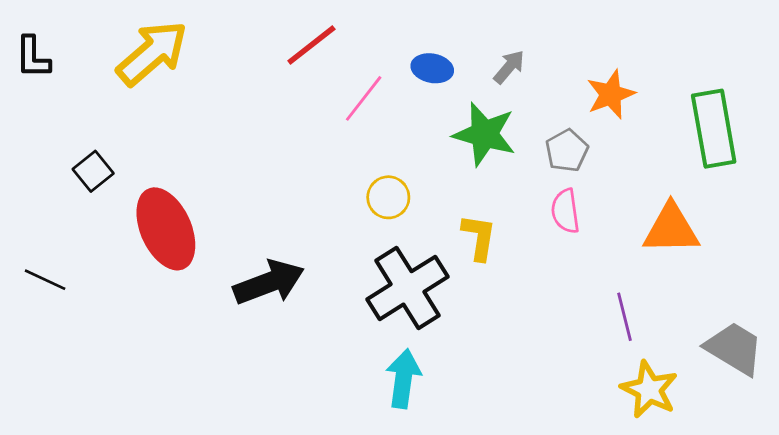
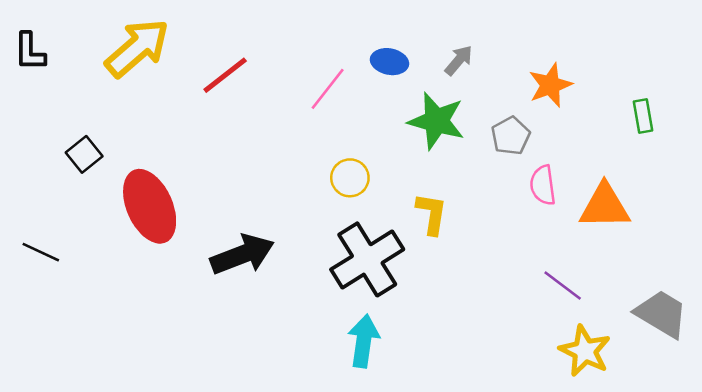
red line: (311, 45) -> (225, 75), moved
green rectangle: (714, 129) -> (643, 116), size x0.5
pink semicircle: (565, 211) -> (543, 185), moved
purple line: (624, 317) -> (563, 285), turned -39

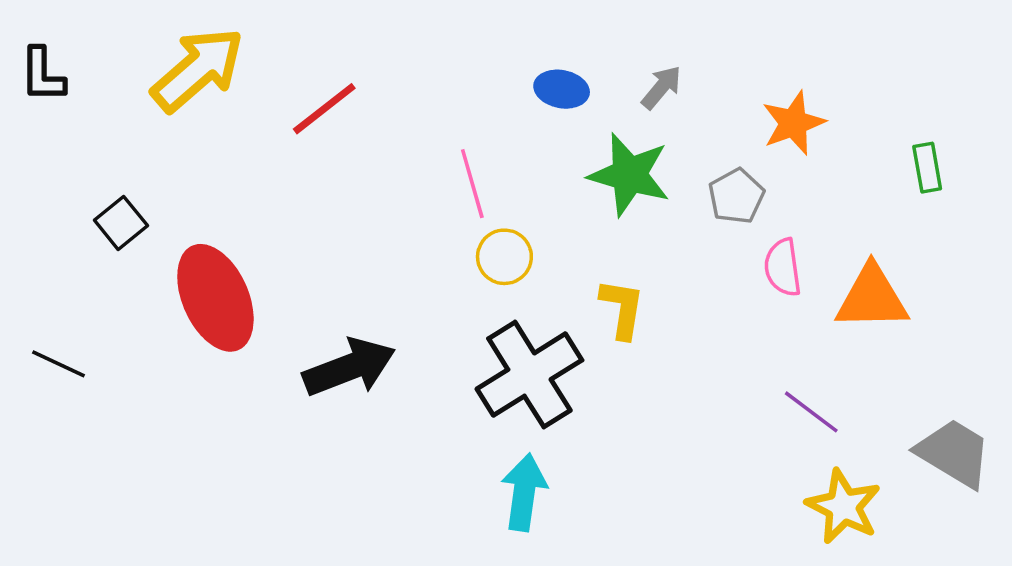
pink line: (328, 89) -> (472, 184), moved, turned -54

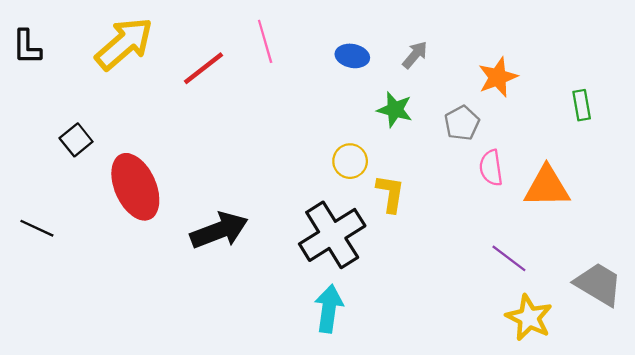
green star: (629, 175) -> (395, 110), size x0.7
pink line: (472, 184) -> (265, 41), moved
yellow circle: (504, 257) -> (350, 161), moved

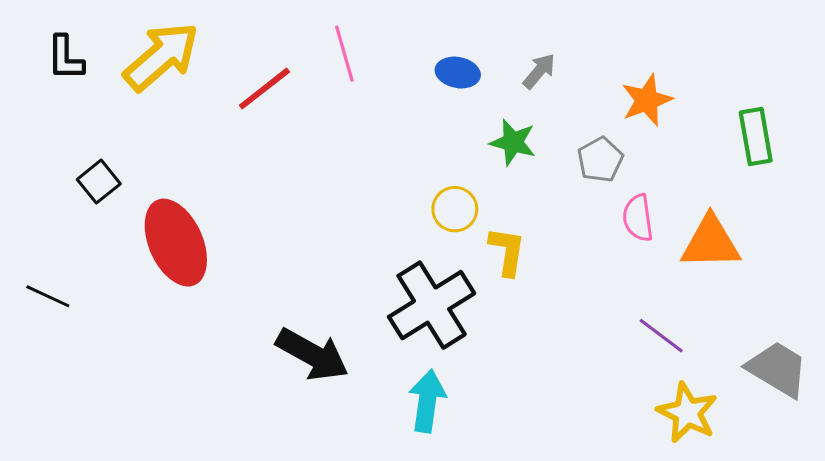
black L-shape: (27, 47) -> (65, 58), moved
green rectangle: (582, 105) -> (756, 136), size x1.4
black arrow: (219, 230) -> (312, 354), moved, turned 50

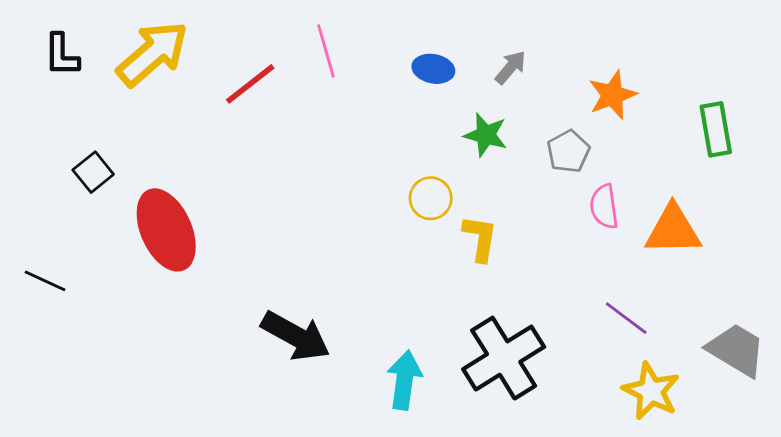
black cross: (432, 305) -> (504, 358), moved

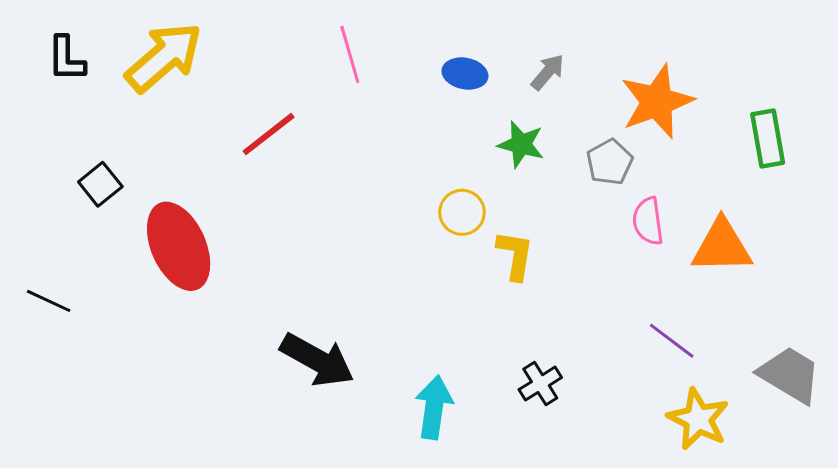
red line: (250, 84) -> (269, 134), moved
orange star: (612, 95) -> (657, 102), size x1.4
black cross: (504, 358) -> (540, 384), size x0.5

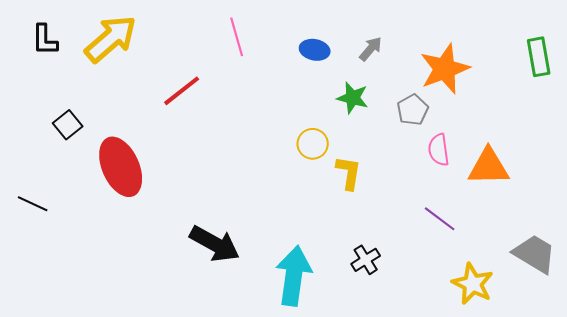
green rectangle: (768, 138) -> (539, 57), moved
purple line: (672, 341) -> (440, 219), moved
cyan arrow: (434, 407) -> (294, 276), size x1.4

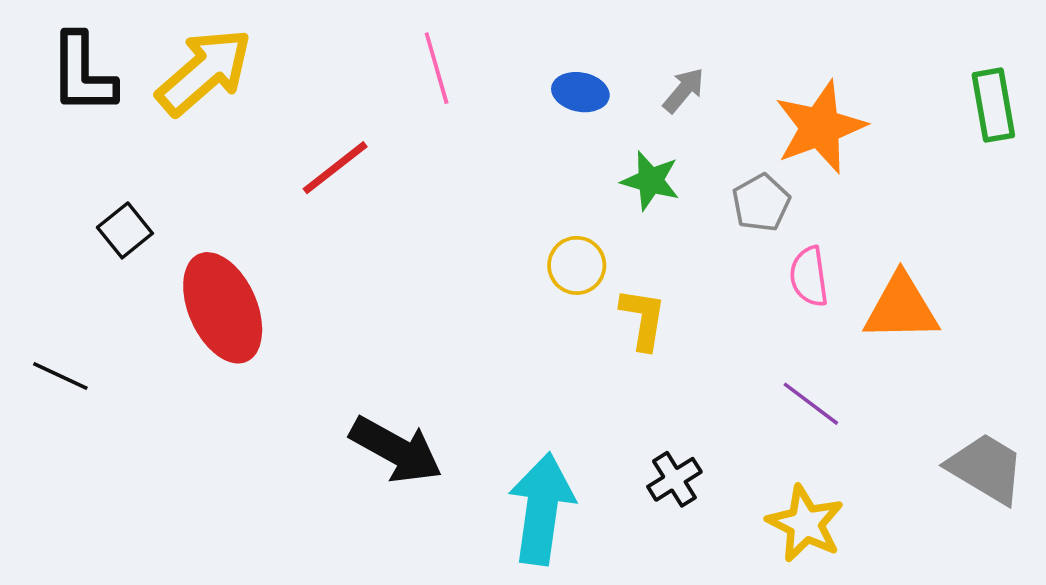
black L-shape: (45, 40) -> (83, 74), size x1.4
yellow star: (473, 284) -> (805, 524), moved

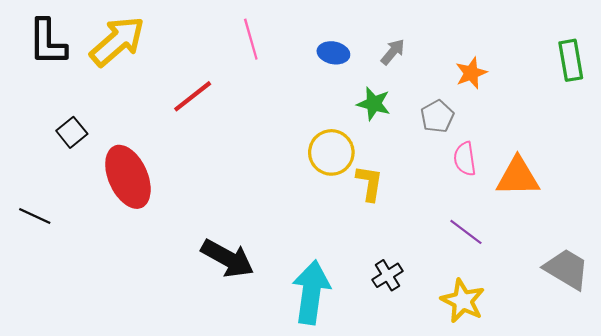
orange star: (820, 127) -> (471, 73), size x0.6
yellow circle: (577, 265) -> (331, 152), size x1.4

